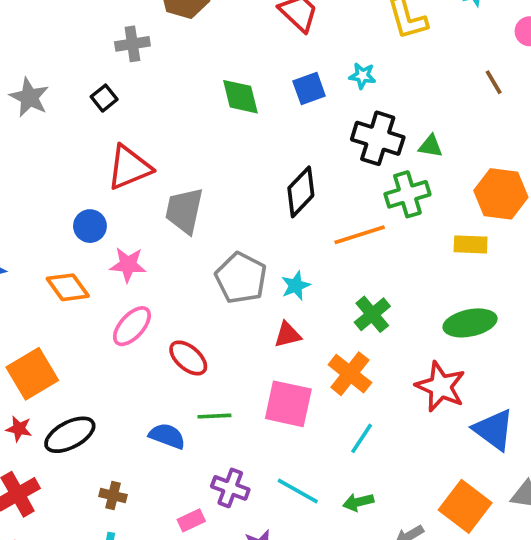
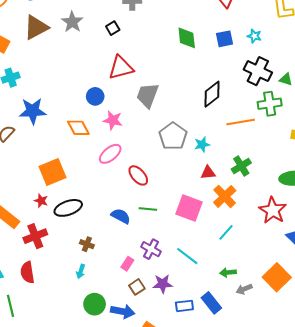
red triangle: (288, 335) -> (208, 173), moved
green arrow: (358, 502) -> (228, 272), moved
pink rectangle: (191, 520) -> (127, 264), turned -40

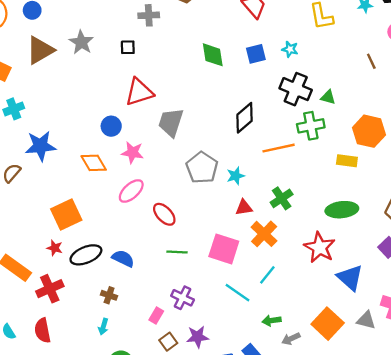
black square: (113, 28) -> (128, 47), turned 32
blue semicircle: (121, 216) -> (123, 258), moved
cyan line: (187, 256) -> (238, 293), moved

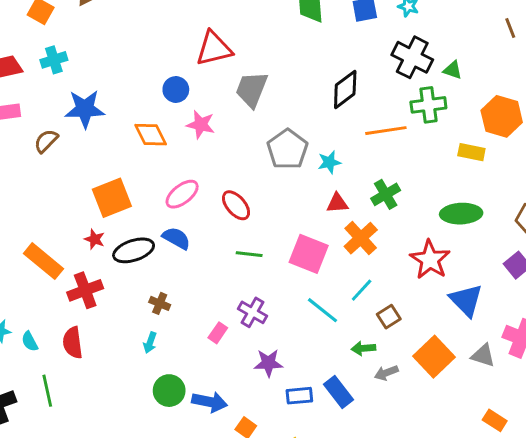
pink ellipse: (131, 191) -> (182, 194), moved
blue semicircle: (123, 258) -> (176, 238), moved
brown square: (168, 342) -> (389, 317), moved

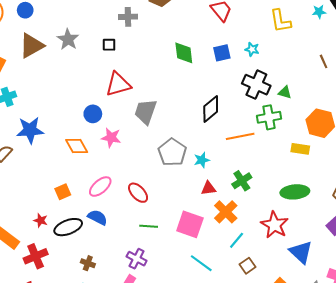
orange square: (112, 198) -> (63, 192), moved, size x0.6
cyan line: (362, 290) -> (237, 240), moved
purple cross: (252, 312) -> (137, 259), moved

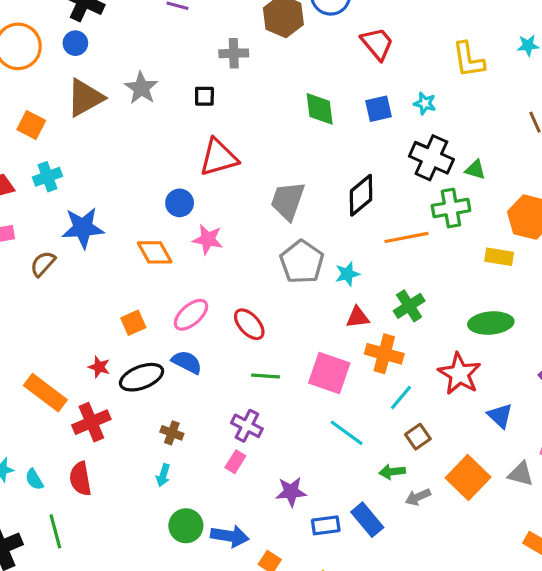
gray trapezoid: (146, 112) -> (288, 201), moved
orange cross: (226, 212) -> (384, 354), turned -30
blue triangle: (301, 252) -> (500, 416), size x0.7

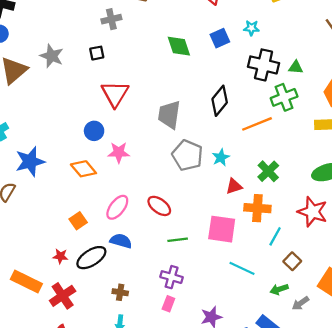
red triangle: (219, 157) -> (115, 94), turned -32

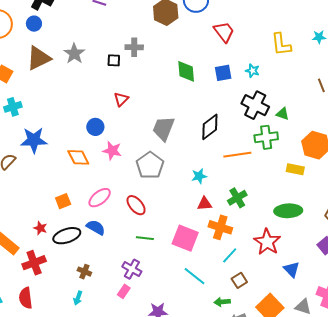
gray cross: (111, 19) -> (134, 47), moved
red triangle: (115, 94) -> (121, 99), size x0.6
gray pentagon: (187, 155) -> (150, 165), moved

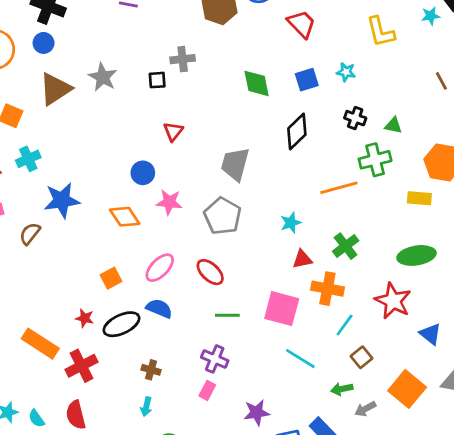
black cross: (255, 105) -> (355, 118), size x0.6
black diamond: (210, 127) -> (297, 132), moved

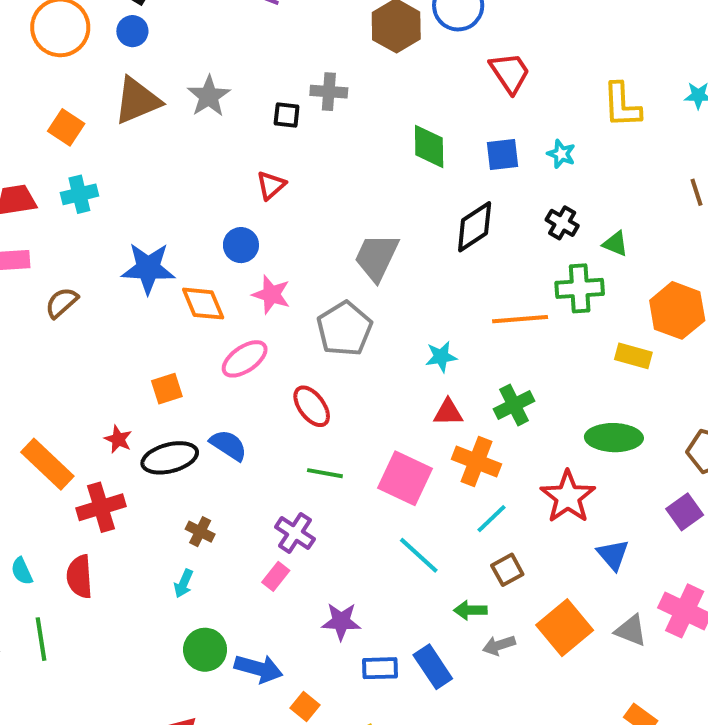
red triangle: (173, 131) -> (271, 185), moved
blue star: (62, 200) -> (148, 268), moved
pink ellipse: (160, 268) -> (245, 359), moved

